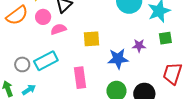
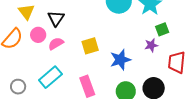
purple star: (139, 46) -> (151, 45), moved
gray circle: (22, 64) -> (18, 87), moved

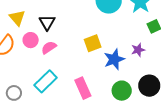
purple star: (151, 45) -> (138, 50), moved
yellow square: (90, 46) -> (93, 43), moved

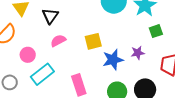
pink circle: (31, 40) -> (28, 55), moved
pink semicircle: (49, 48) -> (58, 41), moved

